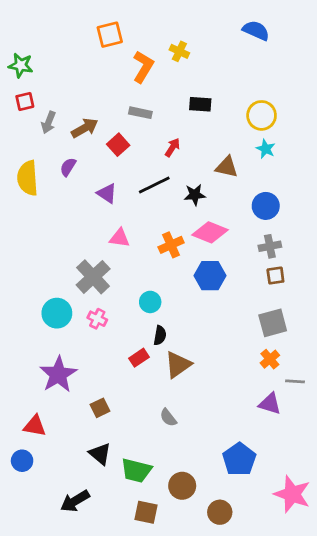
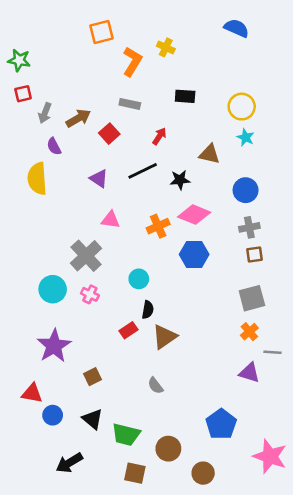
purple semicircle: (68, 167) -> (54, 146), moved, turned -60
yellow semicircle: (28, 178) -> (37, 179), moved
blue circle: (22, 461) -> (53, 415), moved

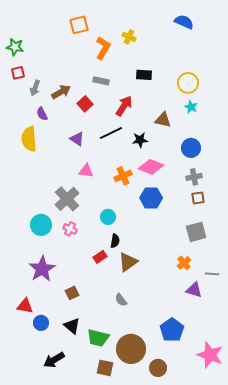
red arrow: (159, 136) -> (124, 106), size x1.5
orange cross: (249, 332) -> (184, 263), moved
brown circle: (168, 449) -> (131, 349), size x1.5

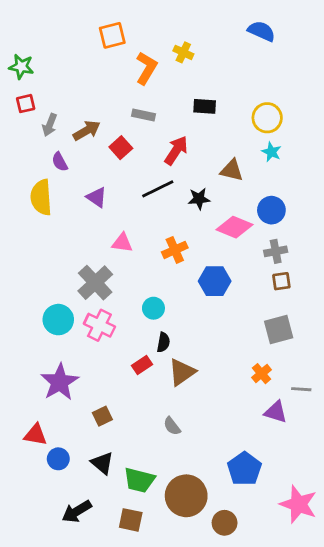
purple triangle: (77, 139) -> (97, 197), moved
pink diamond: (151, 167) -> (234, 227), moved
pink cross: (70, 229) -> (99, 325), size x1.5
brown square: (105, 368) -> (131, 520), moved

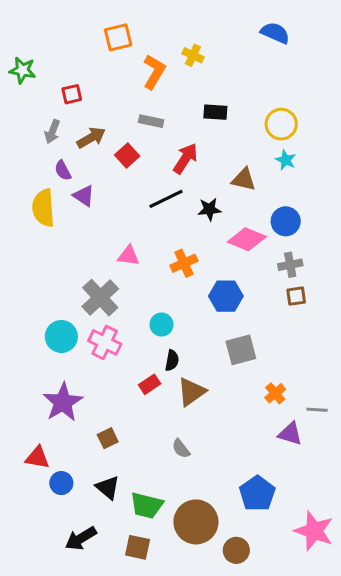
red square: (26, 104) -> (72, 94), moved
purple triangle: (97, 197) -> (84, 196), moved
gray square: (279, 330) -> (241, 350), moved

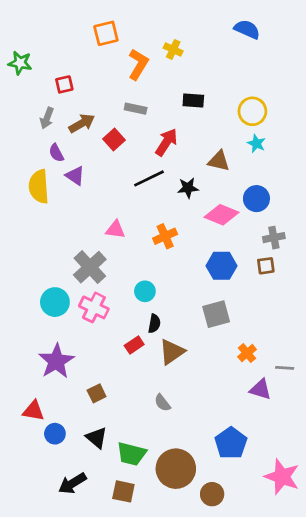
gray cross: (290, 265) -> (274, 238), moved
blue hexagon: (226, 296) -> (222, 266), moved

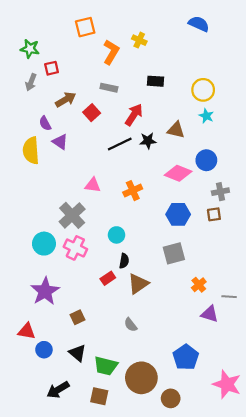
green star: (20, 63) -> (30, 49), moved
gray arrow: (47, 118) -> (31, 82), moved
black star: (188, 188) -> (148, 141), moved

